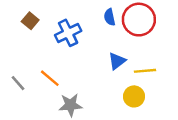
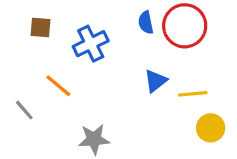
brown square: (30, 21) -> (40, 27), turned -35
orange line: (50, 78) -> (58, 86), moved
yellow circle: (134, 96) -> (211, 128), moved

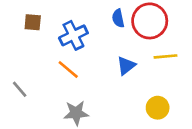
orange line: (58, 86) -> (68, 70), moved
yellow line: (193, 94) -> (165, 56), moved
yellow circle: (211, 128) -> (158, 108), moved

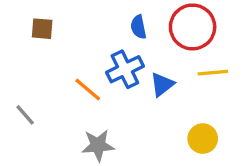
blue semicircle: (118, 18) -> (138, 27), moved
blue cross: (73, 35) -> (125, 69), moved

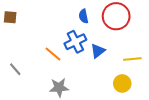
brown square: (42, 29) -> (10, 17), moved
yellow line: (213, 73) -> (132, 59), moved

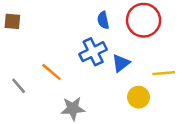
orange line: (53, 54) -> (51, 72), moved
yellow circle: (122, 83) -> (139, 97), moved

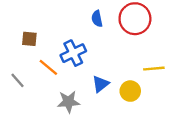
brown square: (12, 21) -> (29, 39), moved
blue cross: (93, 52) -> (73, 53), moved
blue triangle: (121, 63) -> (101, 84), moved

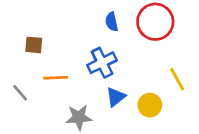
blue cross: (73, 53) -> (102, 63), moved
orange line: (48, 67) -> (56, 78), turned -42
yellow line: (154, 69) -> (177, 79), turned 66

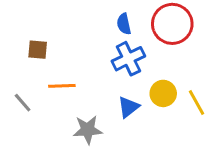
blue cross: (102, 63) -> (128, 59), moved
yellow line: (177, 79) -> (196, 103), moved
yellow circle: (150, 105) -> (163, 93), moved

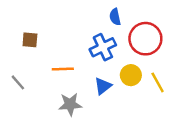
blue semicircle: (124, 24) -> (115, 17), moved
red circle: (172, 24) -> (145, 39), moved
orange line: (62, 86) -> (63, 69), moved

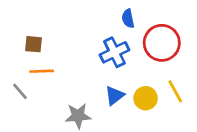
orange line: (63, 69) -> (42, 71), moved
yellow circle: (131, 75) -> (146, 98), moved

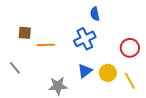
red circle: (162, 43) -> (130, 48), moved, size x0.7
orange line: (42, 71) -> (46, 45), moved
yellow line: (175, 91) -> (130, 81), moved

